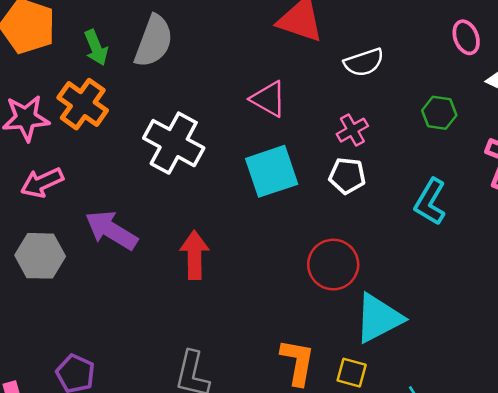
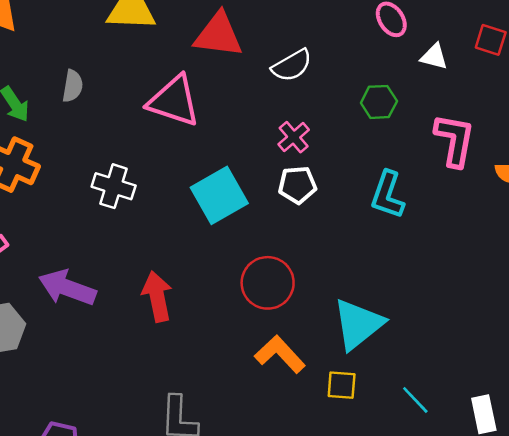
gray semicircle: (154, 41) -> (73, 86), size x0.6
pink triangle: (268, 99) -> (174, 101), moved, size x1.4
white cross: (174, 143) -> (114, 186), size x0.7
red circle: (333, 265) -> (268, 283), moved
orange L-shape: (298, 362) -> (280, 354), moved, turned -42

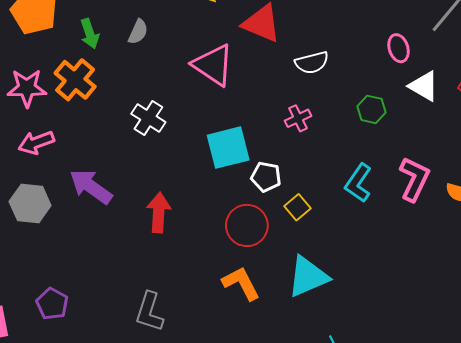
white triangle: (434, 57) -> (424, 86), size x1.4
pink L-shape: (455, 140) -> (414, 179), moved
white pentagon: (297, 185) -> (266, 177), moved
yellow square: (342, 385) -> (297, 207), moved, turned 30

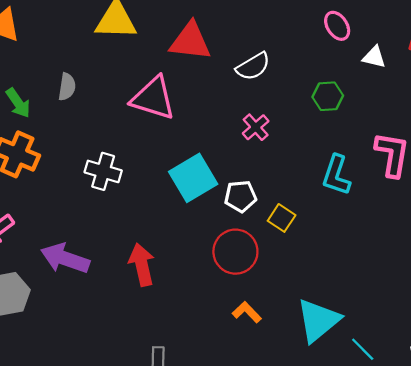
white triangle: (424, 86) -> (374, 57), size x0.7
cyan triangle: (308, 277) -> (318, 320), moved
orange L-shape: (241, 283) -> (247, 312), size x0.7

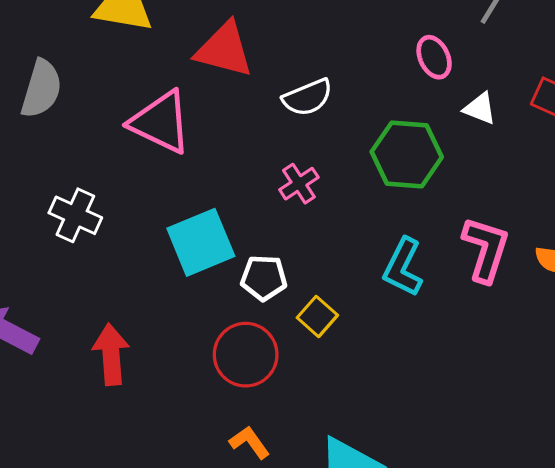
gray semicircle: (67, 87) -> (41, 89), size x1.5
green hexagon: (328, 96) -> (407, 154), size x1.6

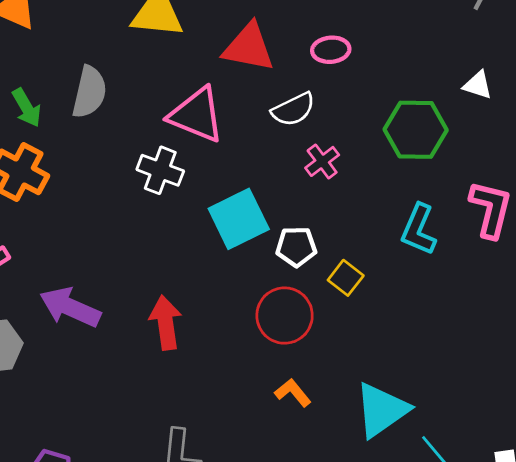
pink ellipse: (434, 57) -> (331, 50), moved, turned -66
white semicircle: (308, 97) -> (293, 109), moved
white cross: (75, 215) -> (160, 170), moved

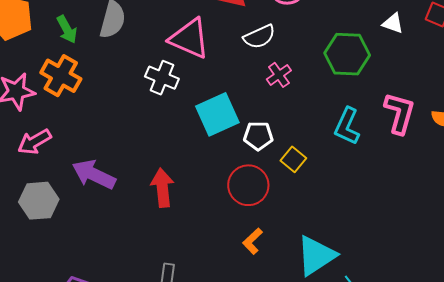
orange L-shape: (293, 393) -> (253, 241), turned -96

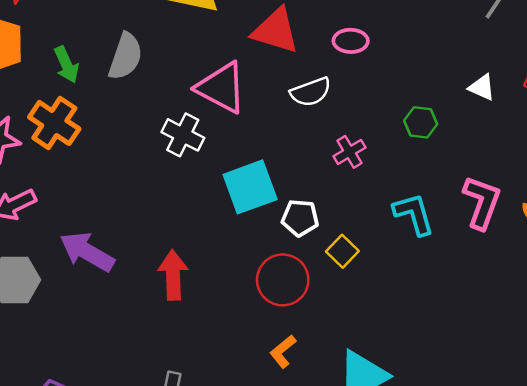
green hexagon: (347, 54) -> (421, 122), size x0.6
pink cross: (279, 75) -> (350, 152), moved
cyan L-shape: (347, 126) -> (414, 214), turned 135

